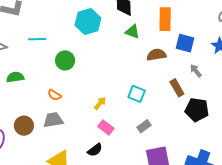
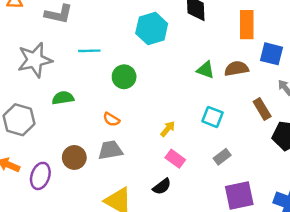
green triangle: (132, 32) -> (206, 70), moved

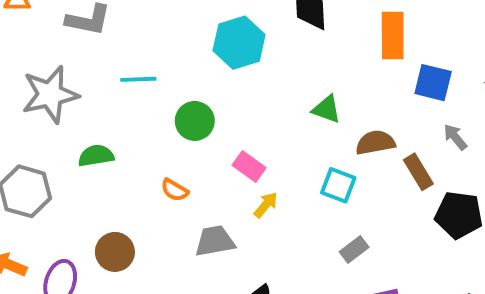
brown semicircle: (236, 69) -> (375, 143), moved
gray trapezoid: (110, 150) -> (215, 241), moved
pink rectangle: (175, 159) -> (249, 166), moved

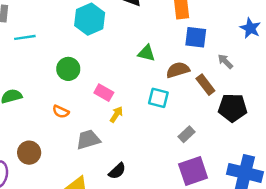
cyan line: (138, 79) -> (25, 37), moved
blue square: (433, 83) -> (196, 37), moved
gray rectangle: (354, 249) -> (187, 134), moved

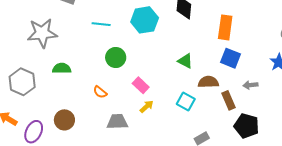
cyan line: (25, 37) -> (101, 24), moved
gray arrow: (225, 61) -> (250, 85), turned -64

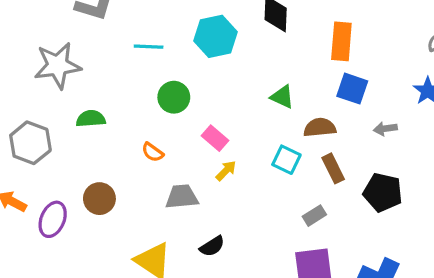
brown rectangle: (229, 100) -> (333, 168), moved

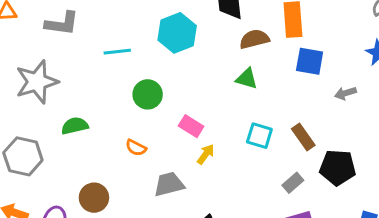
brown semicircle: (320, 127) -> (254, 39), moved
black pentagon: (383, 192) -> (338, 168), moved

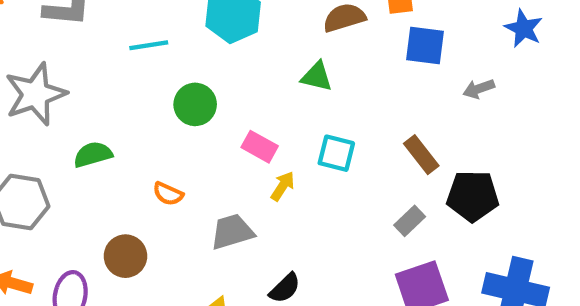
green triangle: (247, 79) -> (317, 77), moved
cyan square: (259, 136) -> (336, 153), moved
orange semicircle: (136, 148) -> (168, 194), moved

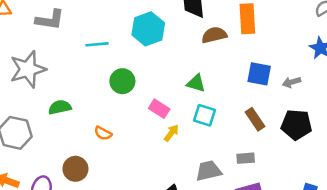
blue square: (425, 46) -> (259, 74), moved
green triangle: (317, 77) -> (196, 83), moved
black pentagon: (473, 196) -> (296, 125), moved
gray rectangle: (410, 221) -> (246, 158), turned 36
gray trapezoid: (232, 232) -> (208, 171), moved

